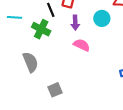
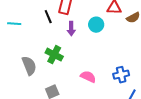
green cross: (41, 29) -> (54, 55), moved
pink semicircle: (82, 45) -> (88, 77), moved

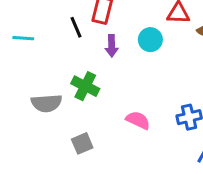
gray semicircle: (29, 66) -> (47, 103), turned 108

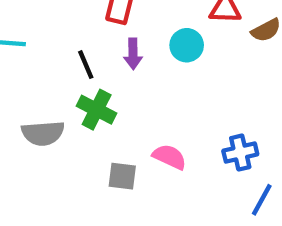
black line: (76, 27) -> (86, 65), moved
gray square: (82, 143) -> (122, 176), moved, turned 30

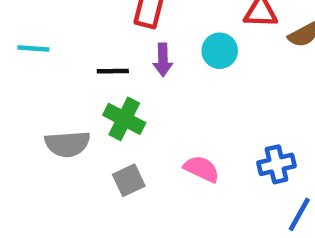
black line: (86, 65) -> (113, 71), turned -68
gray square: (122, 176) -> (129, 180), moved, turned -32

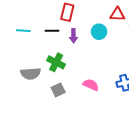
cyan line: (33, 48) -> (23, 31), moved
black line: (113, 71) -> (52, 31), moved

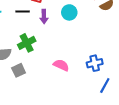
green cross: (56, 62) -> (27, 43), turned 36
gray square: (58, 90) -> (19, 70), moved

